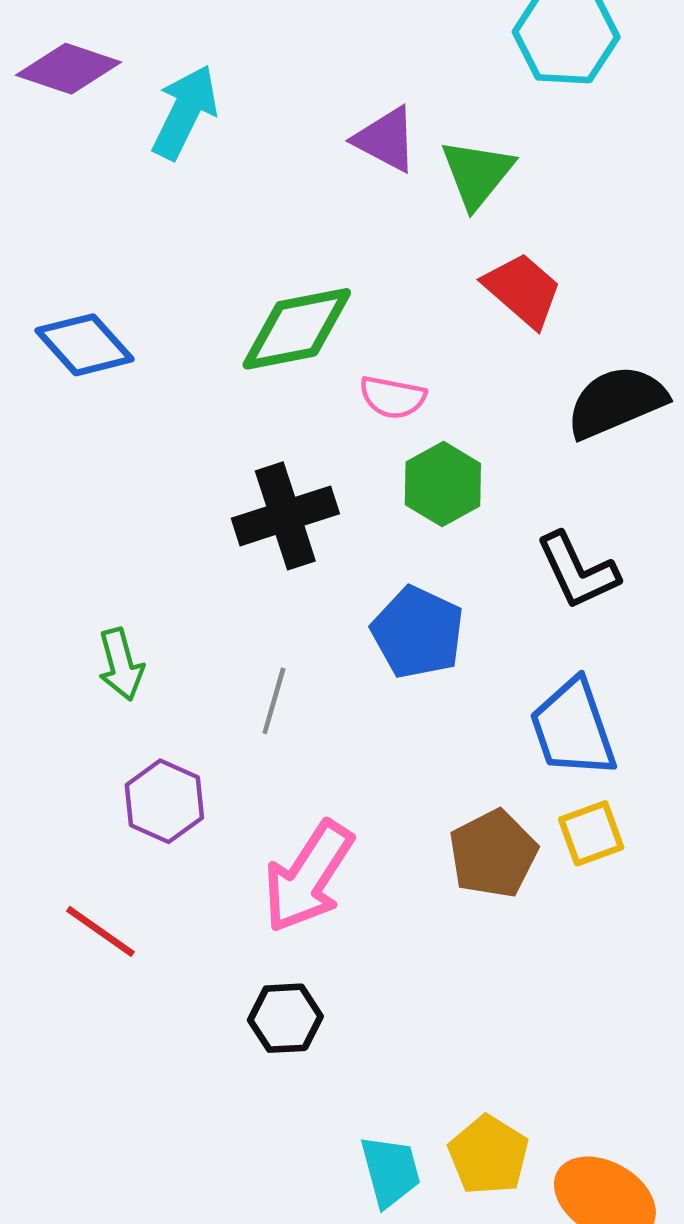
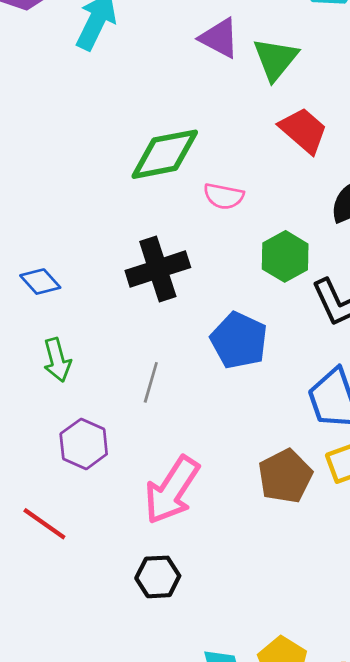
blue diamond: (84, 345) -> (40, 282), moved, size x0.7
green hexagon: (443, 484) -> (285, 256), moved

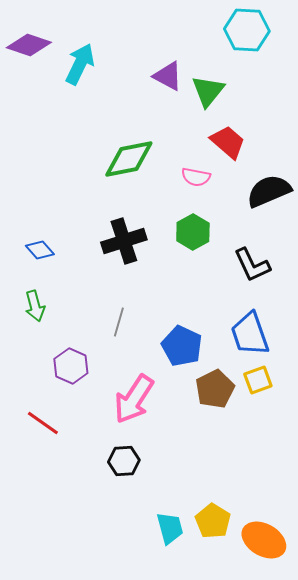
pink semicircle: (224, 196) -> (196, 177), moved
green hexagon: (285, 256) -> (193, 232), moved
blue pentagon: (239, 340) -> (182, 346), moved
green arrow: (57, 360) -> (35, 306), moved

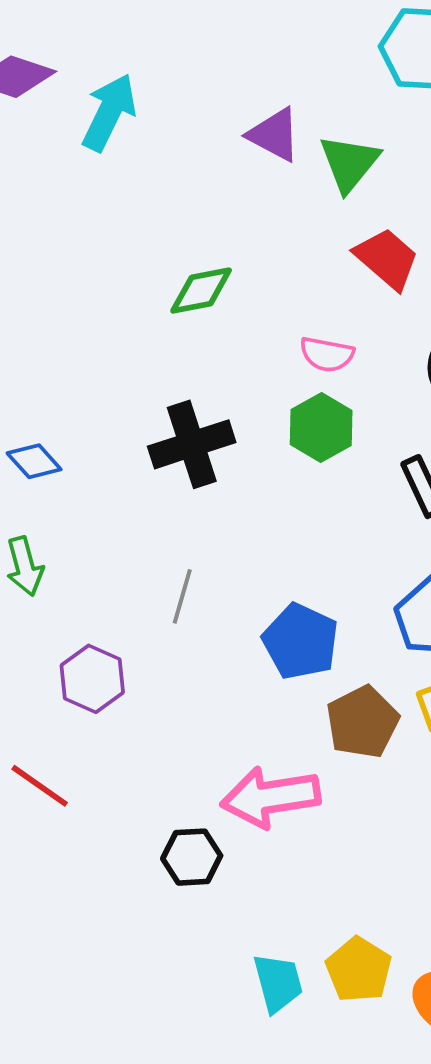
green diamond: (129, 159) -> (201, 291), size x0.7
pink semicircle: (196, 177) -> (327, 354), moved
pink arrow: (134, 399) -> (270, 797), moved, turned 48

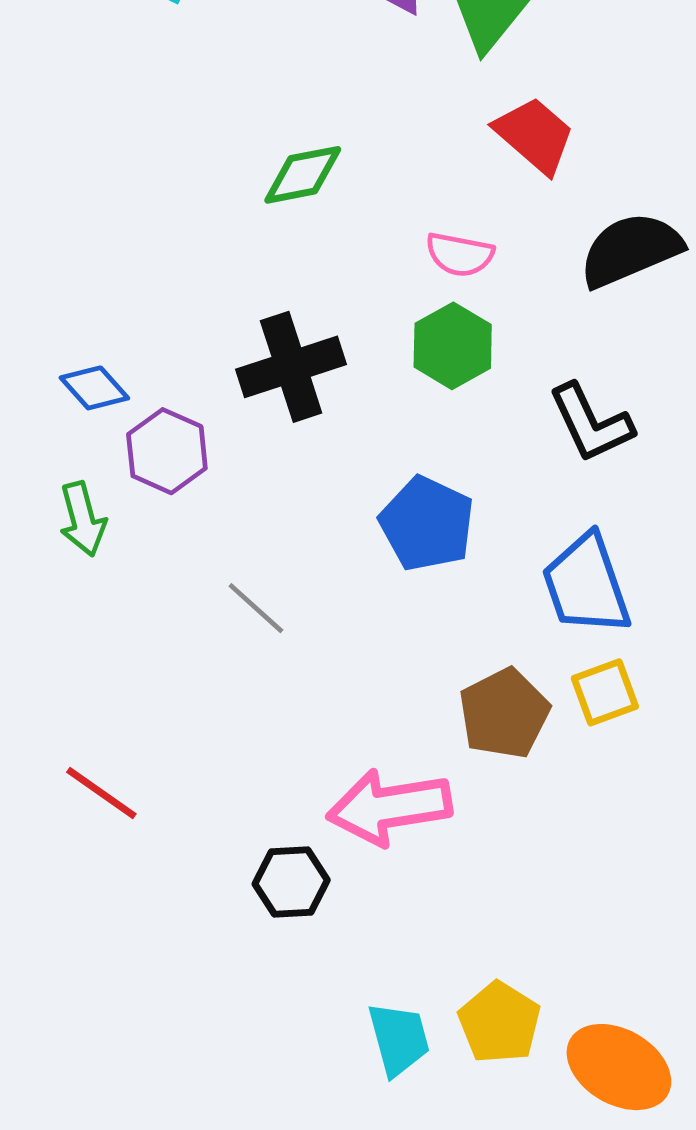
gray line: (182, 596) -> (256, 608), moved, turned -64
blue pentagon: (300, 641) -> (427, 524), moved
purple hexagon: (92, 679) -> (167, 451), moved

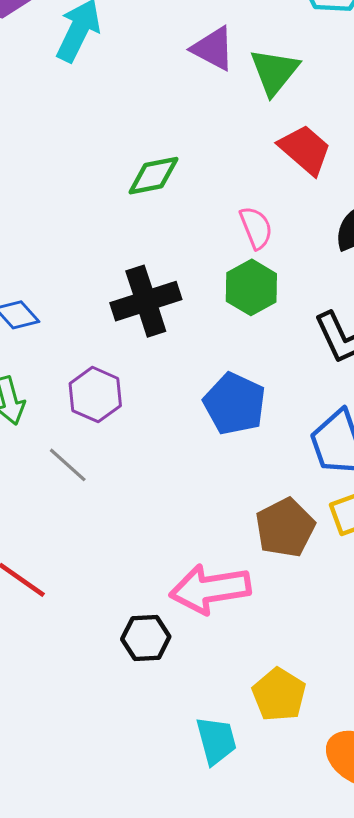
pink semicircle: (460, 254) -> (256, 228), turned -123
purple hexagon: (167, 451) -> (95, 395), moved
gray line: (256, 608) -> (68, 465), moved
yellow pentagon: (499, 1023) -> (279, 695), moved

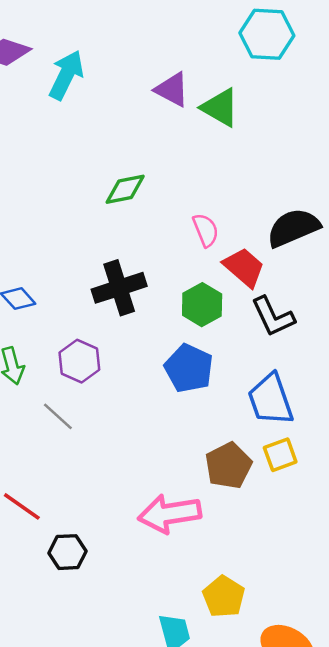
green triangle: (274, 72) -> (220, 108), turned -39
red trapezoid: (305, 150) -> (244, 267), moved
green hexagon: (251, 287) -> (202, 305), moved
black hexagon: (146, 638) -> (67, 552), moved

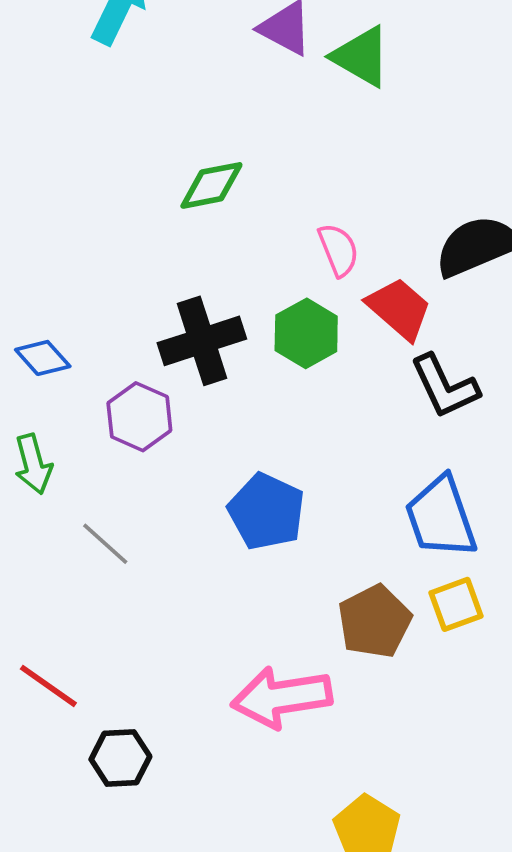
green hexagon: (202, 305) -> (306, 333), moved
purple hexagon: (79, 361) -> (139, 417), moved
blue pentagon: (189, 368) -> (266, 512), moved

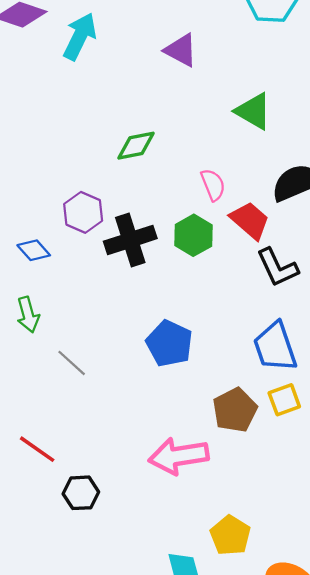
green triangle: (361, 57) -> (253, 111), moved
purple hexagon: (139, 417) -> (83, 212), moved

